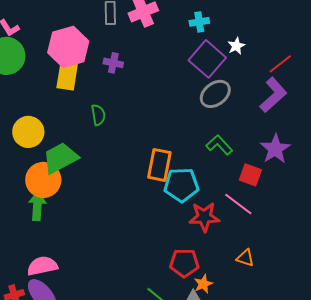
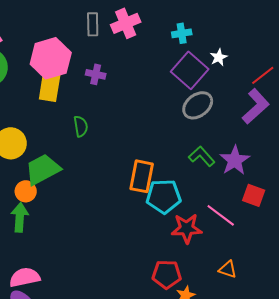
purple star: (275, 149) -> (235, 160), moved
red square: (250, 175) -> (254, 195), moved
orange circle: (43, 180) -> (26, 191), size x0.6

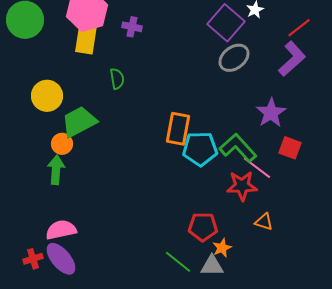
green L-shape: (202, 156) -> (238, 148), moved, size x1.4
red star: (187, 228) -> (242, 186), moved

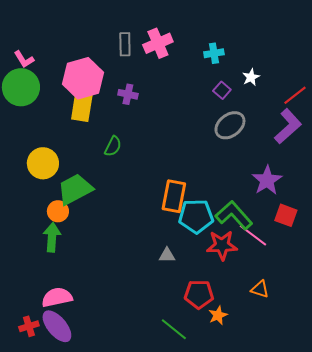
purple square: (226, 23) -> (222, 90), size x0.5
green semicircle: (117, 79) -> (113, 146), turned 35
red star: (242, 186) -> (222, 245), moved
gray triangle: (212, 266) -> (167, 255), moved, size x0.7

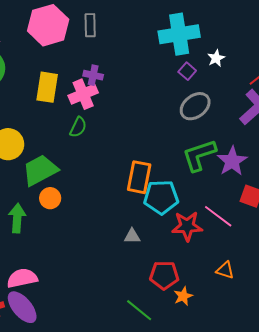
pink cross: (158, 43) -> (83, 94), moved
cyan cross: (214, 53) -> (179, 34), size x2.0
pink hexagon: (83, 78) -> (48, 25), moved
orange circle: (58, 211) -> (50, 198), moved
green L-shape: (234, 215) -> (199, 155), moved, turned -66

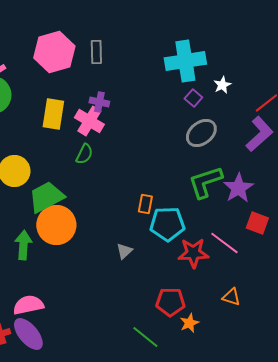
pink cross: (83, 94) -> (89, 121), turned -36
orange rectangle: (139, 177) -> (145, 204), size x0.6
orange circle: (50, 198) -> (56, 225), size x1.8
gray triangle: (132, 236) -> (124, 251), moved, turned -42

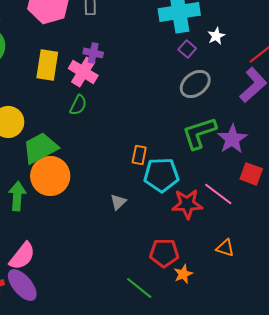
pink semicircle: (28, 305) -> (22, 256), turned 140

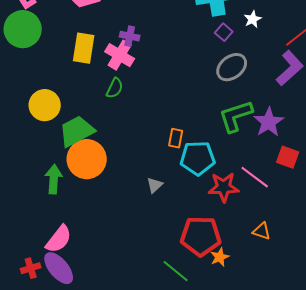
red pentagon: (164, 253) -> (201, 236), size x1.4

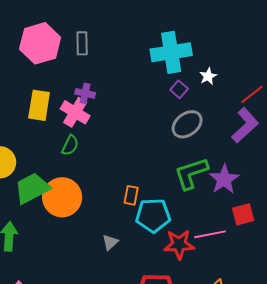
red square: (288, 157) -> (243, 214), turned -35
orange circle: (87, 159) -> (62, 197), moved
pink line: (255, 177) -> (210, 234), turned -48

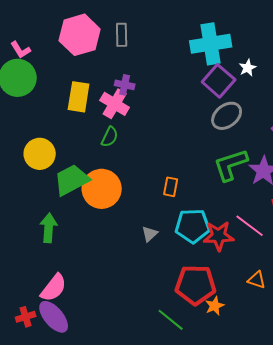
purple square: (179, 89) -> (219, 81), size x1.8
cyan pentagon: (153, 215) -> (193, 226), moved
pink line: (210, 234) -> (250, 226), turned 48

